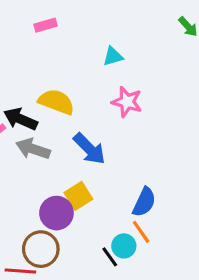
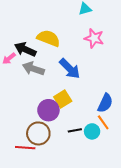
black line: (110, 257) -> (75, 130), moved, turned -64

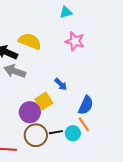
blue arrow: (70, 69) -> (61, 84), moved, size x0.6
brown circle: (38, 133) -> (36, 135), moved

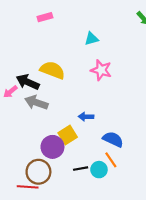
blue arrow: (61, 84) -> (86, 117), turned 136
blue semicircle: (86, 105) -> (113, 139), turned -90
brown circle: (36, 135) -> (38, 172), moved

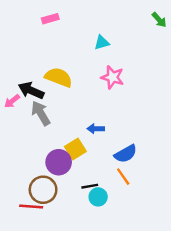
gray arrow: (36, 103) -> (41, 113), turned 40
blue semicircle: (113, 139) -> (126, 154), turned 126
cyan circle: (99, 170) -> (98, 197), moved

